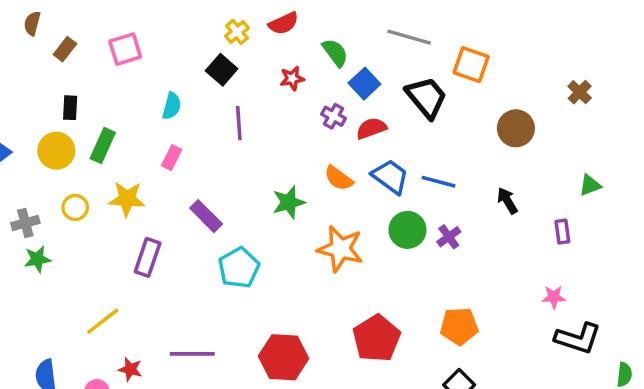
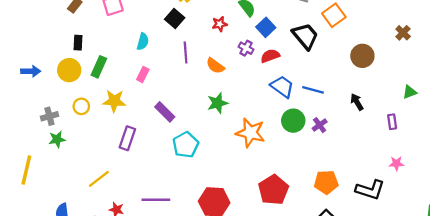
orange square: (471, 65) -> (334, 15), turned 35
orange semicircle: (339, 178) -> (215, 66), moved
pink star: (554, 297) -> (396, 163), moved
black L-shape: (578, 338) -> (370, 190), moved

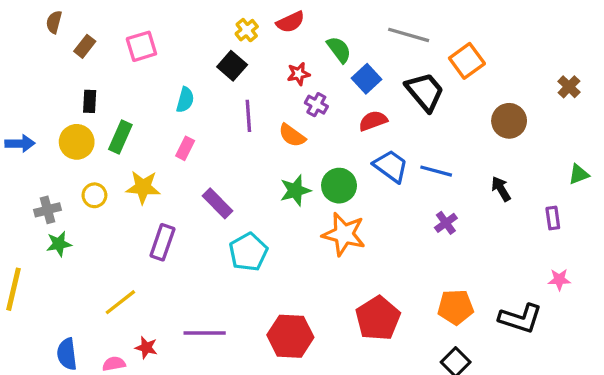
purple cross: (246, 48) -> (316, 105), moved
green circle: (293, 121) -> (339, 186), moved

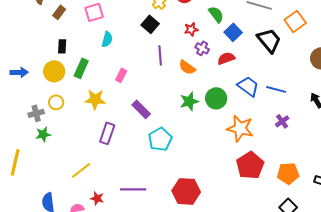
cyan semicircle: (185, 100) -> (107, 39), moved
red semicircle: (373, 121) -> (226, 58), moved
yellow circle: (94, 195) -> (56, 102), moved
orange star: (344, 234) -> (240, 128), moved
red pentagon: (378, 318) -> (250, 165), moved

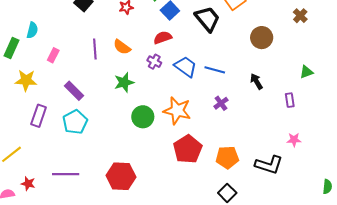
cyan semicircle: (107, 39) -> (32, 30), moved
purple cross: (202, 48) -> (154, 62), moved
purple line: (160, 55) -> (95, 49), moved
green circle: (216, 98) -> (143, 117), moved
cyan pentagon: (160, 139) -> (75, 122), moved

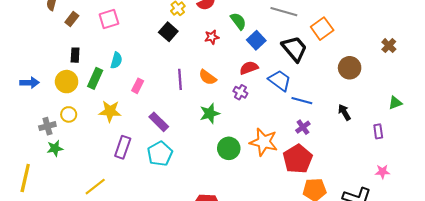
blue trapezoid: (186, 67) -> (280, 81), moved
purple cross: (221, 103) -> (303, 127), moved
red pentagon: (188, 149) -> (298, 159), moved

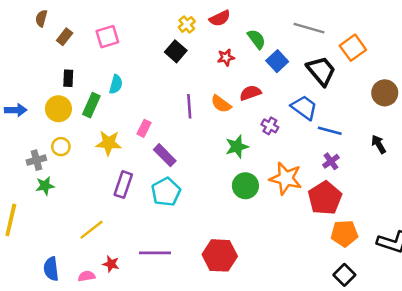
red semicircle: (249, 68) -> (250, 93), moved
pink rectangle: (138, 86) -> (144, 128), moved
purple cross: (240, 92) -> (270, 126), moved
green star: (210, 113) -> (237, 147), moved

